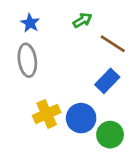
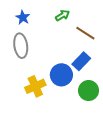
blue circle: (81, 118) -> (61, 75), moved
green circle: (110, 135) -> (89, 91), moved

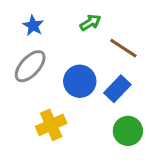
gray ellipse: (21, 46) -> (30, 66), turned 50
blue circle: (61, 75) -> (80, 81), moved

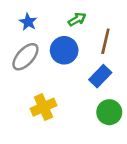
brown line: (123, 48) -> (105, 41), turned 70
blue circle: (80, 81) -> (64, 50), moved

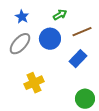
brown line: (105, 41) -> (82, 32), turned 54
green circle: (109, 112) -> (85, 99), moved

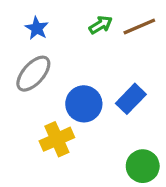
brown line: (82, 32) -> (139, 26), moved
blue circle: (50, 39) -> (84, 104), moved

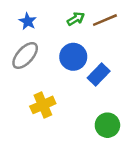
blue circle: (84, 104) -> (73, 57), moved

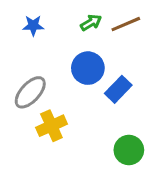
blue star: (28, 21) -> (33, 26), turned -30
gray ellipse: (25, 56) -> (30, 92), moved

